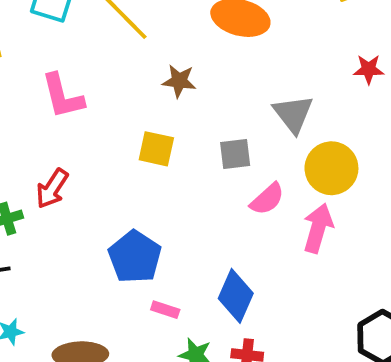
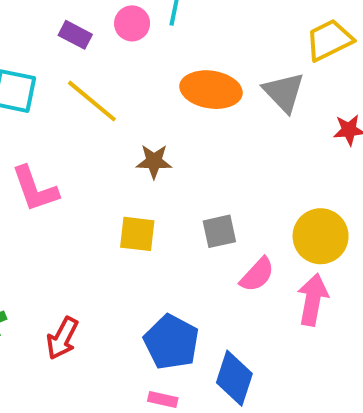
gray triangle: (293, 114) -> (284, 92), moved
red arrow: (52, 189) -> (62, 338), moved
blue pentagon: (135, 257) -> (171, 342), moved

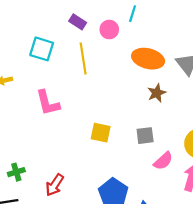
pink circle: (132, 23) -> (109, 30), moved
yellow line: (92, 101) -> (83, 58), turned 36
brown star: (154, 161) -> (157, 93), moved, turned -30

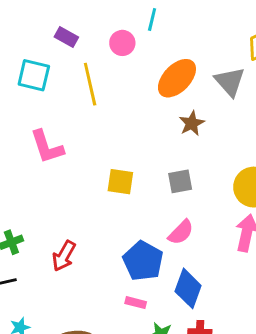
purple rectangle: (78, 22) -> (66, 37), moved
orange ellipse: (148, 59) -> (177, 78), turned -56
pink semicircle: (163, 161) -> (181, 232), moved

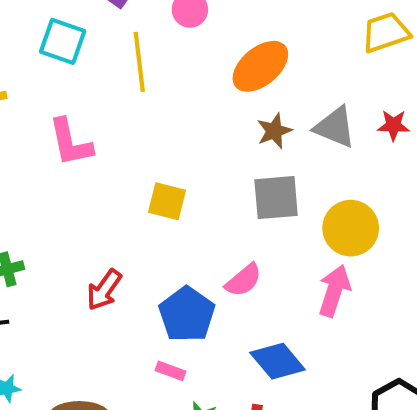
gray triangle: (230, 82) -> (335, 127), moved, turned -32
gray square: (180, 181) -> (276, 198), moved, size x1.4
red arrow: (64, 256) -> (104, 290), moved
blue diamond: (188, 288) -> (278, 361), moved, turned -66

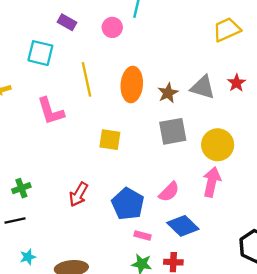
yellow line: (139, 62) -> (87, 79), moved
orange ellipse: (260, 66) -> (132, 85), moved, turned -40
red star: (393, 125) -> (237, 83), turned -30
pink semicircle: (243, 280) -> (169, 192), moved
pink rectangle: (170, 371) -> (143, 236), moved

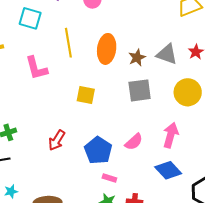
yellow circle: (218, 145) -> (188, 92), moved
blue diamond: (183, 226) -> (168, 170), moved

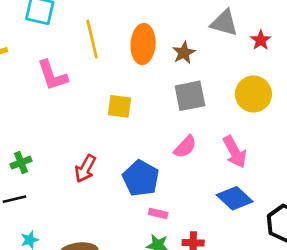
gray triangle: (167, 54) -> (224, 23), moved
pink arrow: (171, 135) -> (235, 152), turned 140
pink semicircle: (134, 142) -> (185, 147), moved

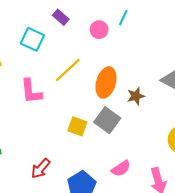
yellow line: (92, 39) -> (68, 70), turned 48
gray square: (190, 96) -> (107, 120), moved, turned 35

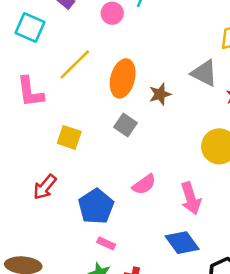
gray square: (107, 120) -> (126, 125), size x0.7
yellow square: (77, 126) -> (69, 137), moved

